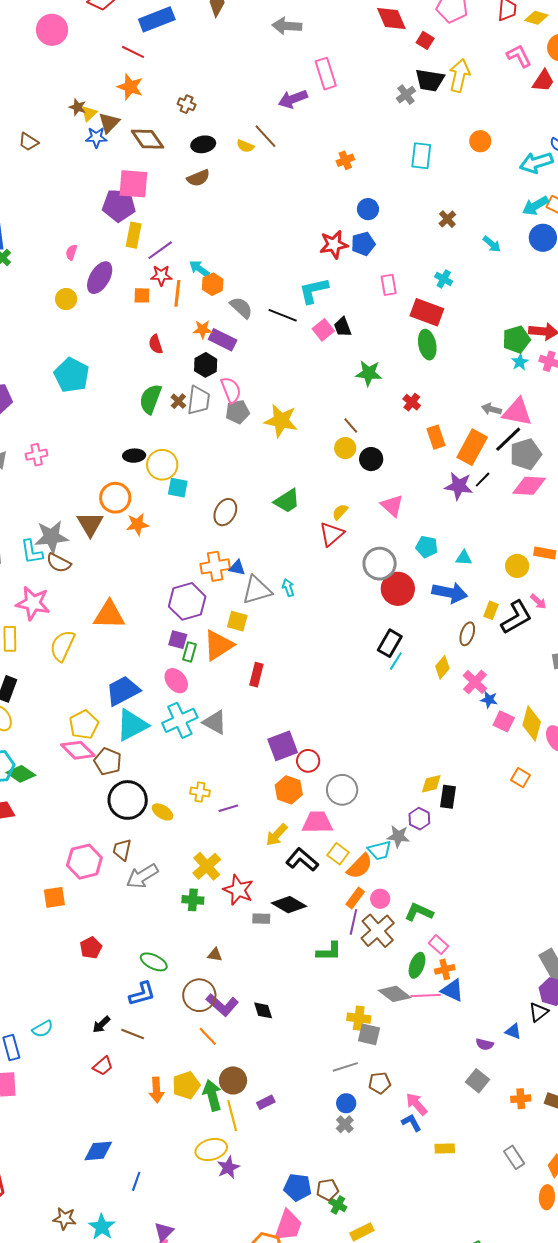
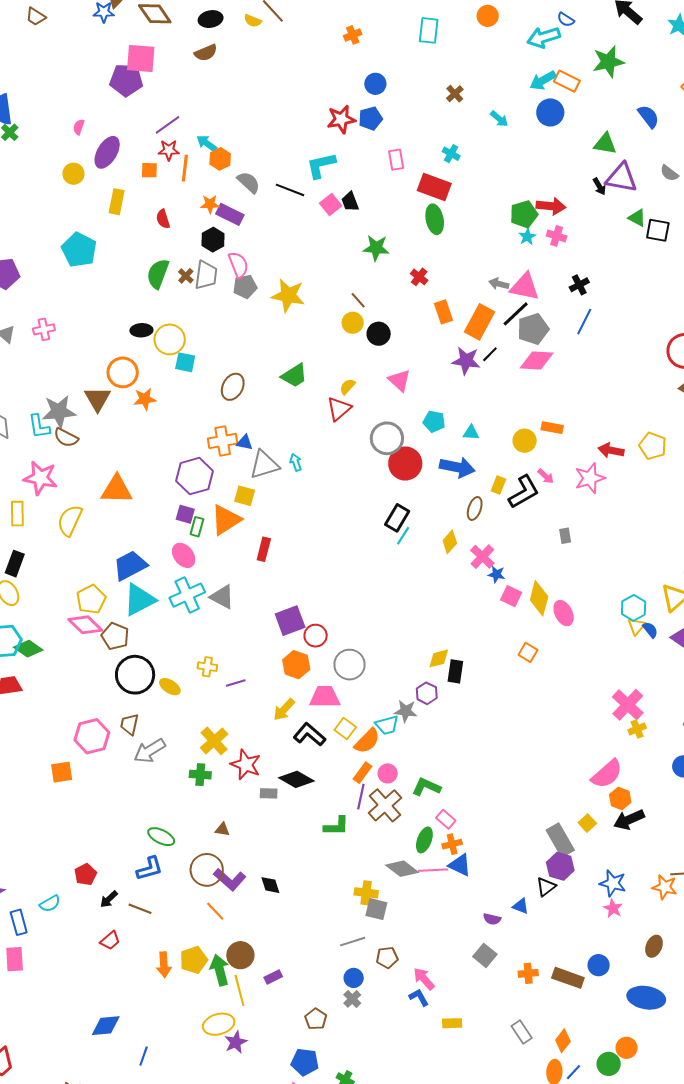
yellow rectangle: (134, 235) -> (117, 202), moved
red pentagon: (91, 948) -> (85, 874), moved
brown pentagon: (327, 1190) -> (316, 1019), moved, turned -30

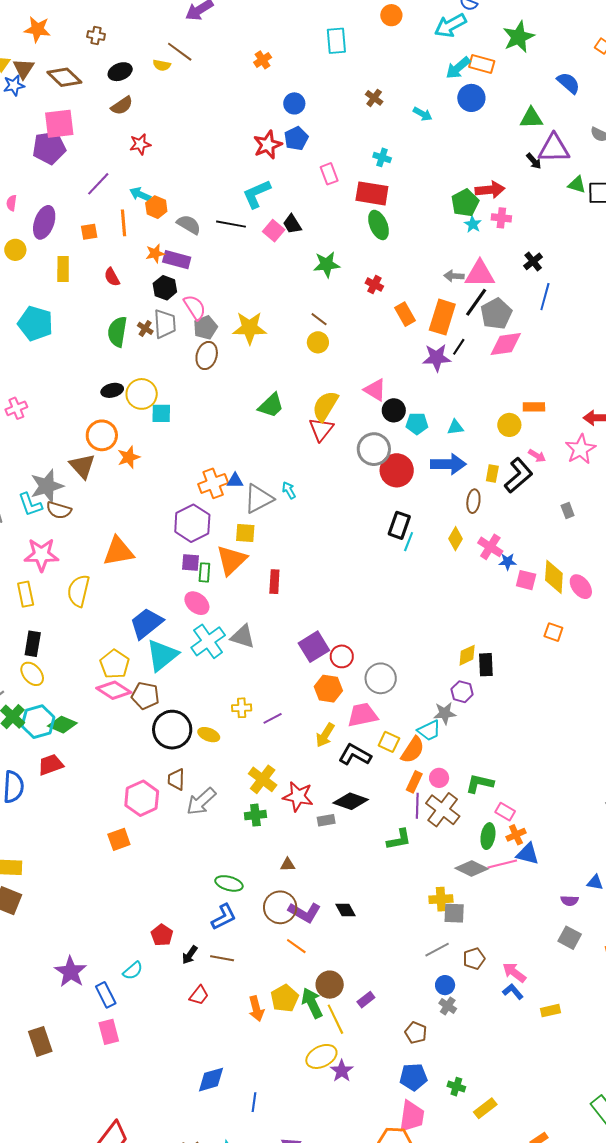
red star: (169, 150) -> (140, 144), moved
black circle: (379, 334) -> (394, 410), moved
brown ellipse: (233, 387) -> (207, 356), moved
yellow semicircle: (347, 387) -> (325, 406), size x1.8

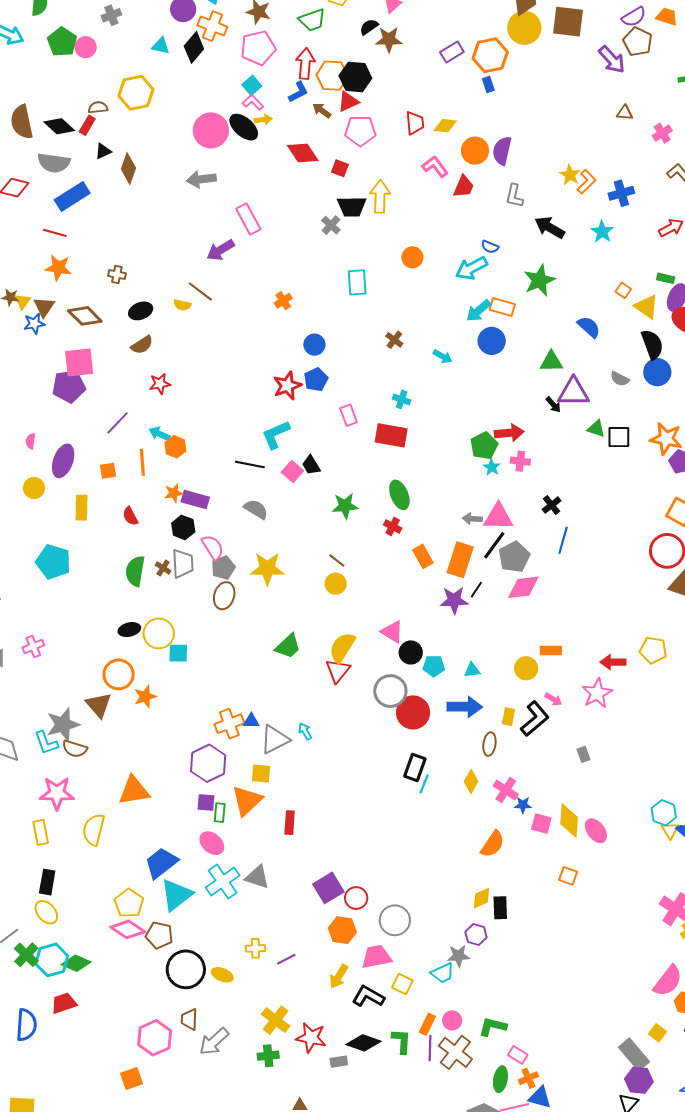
gray semicircle: (189, 225) -> (256, 509), moved
green ellipse: (379, 225) -> (399, 495), moved
orange semicircle: (413, 750) -> (493, 844), moved
green L-shape: (399, 839) -> (401, 1041), moved, turned -76

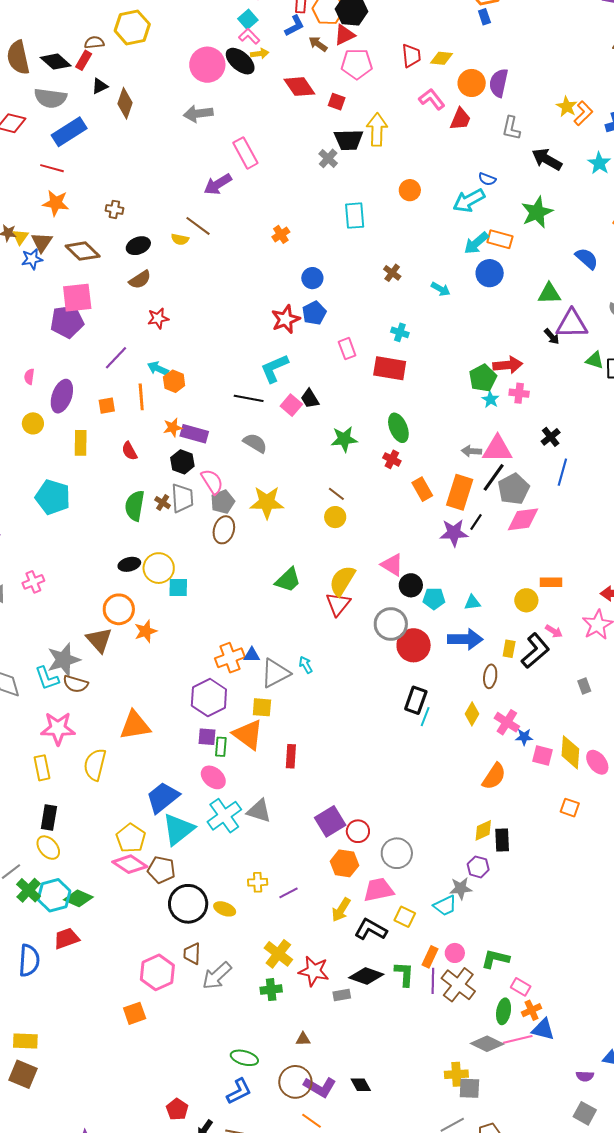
orange triangle: (247, 801) -> (248, 735), turned -40

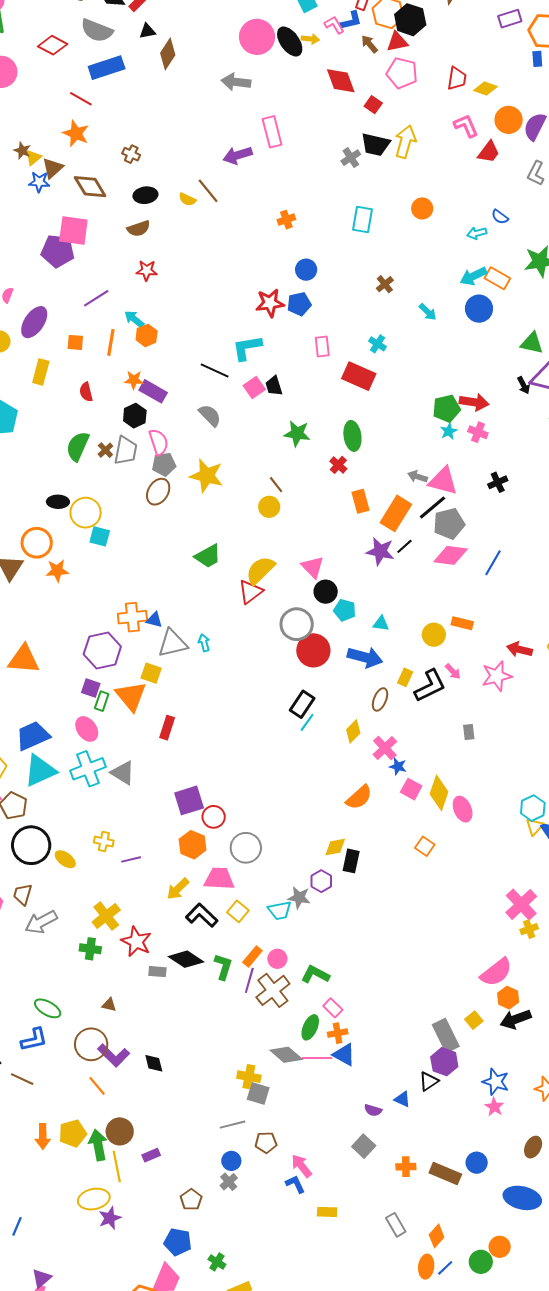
pink L-shape: (249, 36) -> (334, 25), moved
cyan arrow: (469, 201) -> (477, 233), size x0.6
blue line: (562, 472) -> (493, 563), moved

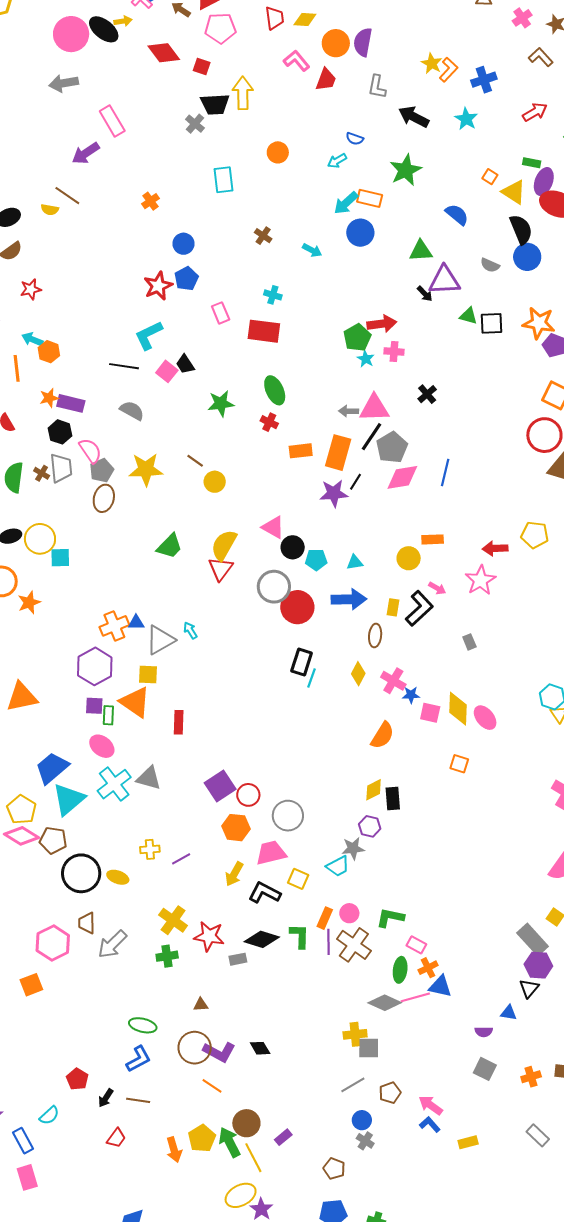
brown line: (276, 485) -> (195, 461), moved
orange rectangle: (360, 501) -> (301, 451), turned -65

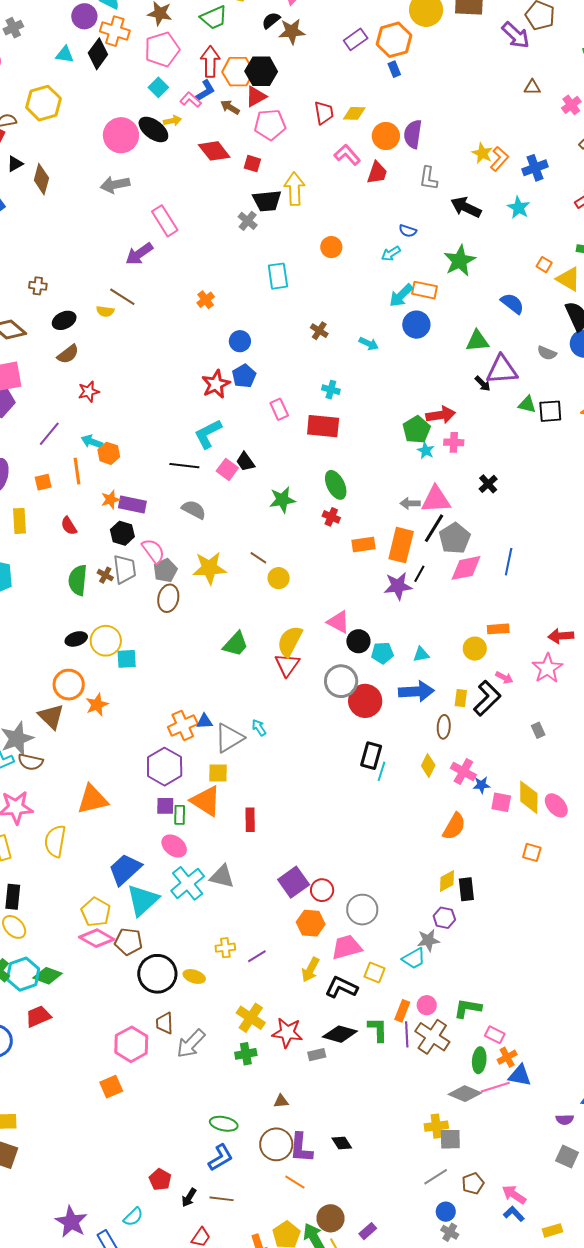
purple L-shape: (219, 1052) -> (301, 1148), turned 68

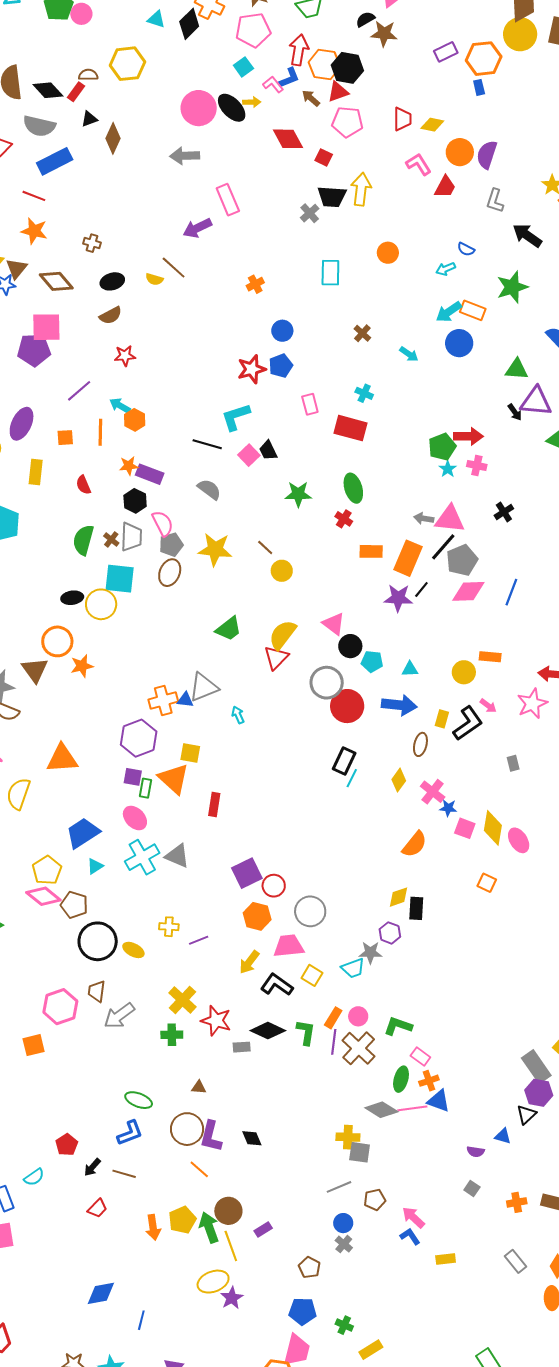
cyan square: (127, 659) -> (120, 579), moved, size x1.5
gray triangle: (229, 738) -> (203, 687), moved
cyan triangle: (143, 900) -> (95, 866), size x0.5
gray square: (567, 1157) -> (472, 1189), size x0.7

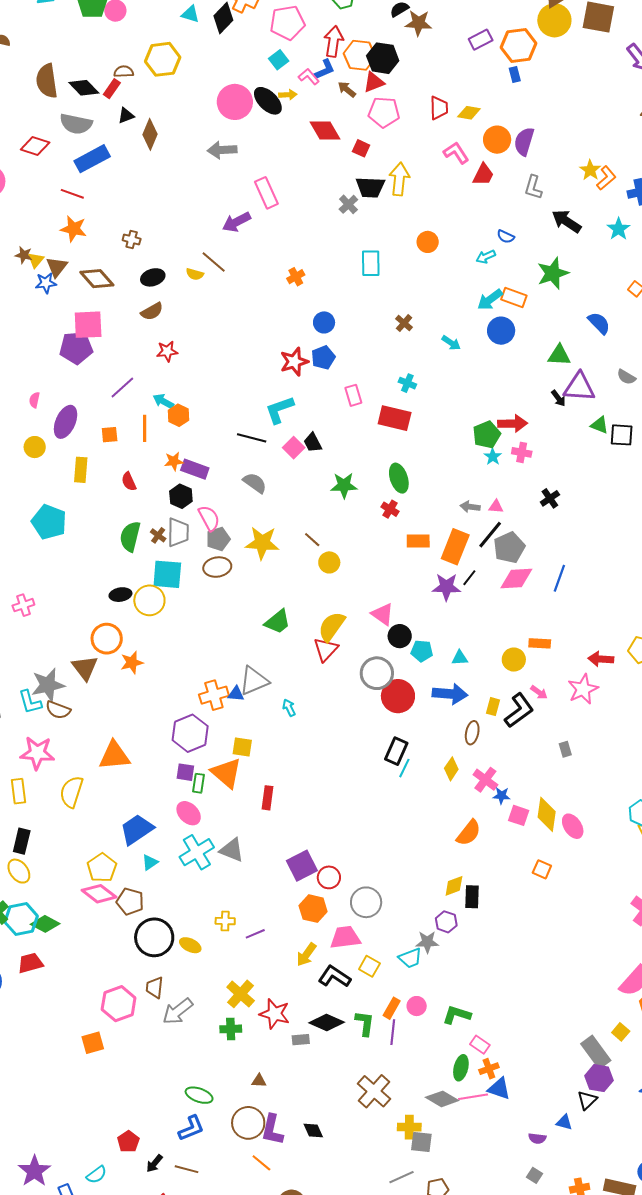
pink triangle: (450, 519) -> (496, 507), size x0.5
brown ellipse: (170, 573) -> (217, 567), turned 60
brown cross: (359, 1048) -> (374, 1091), moved

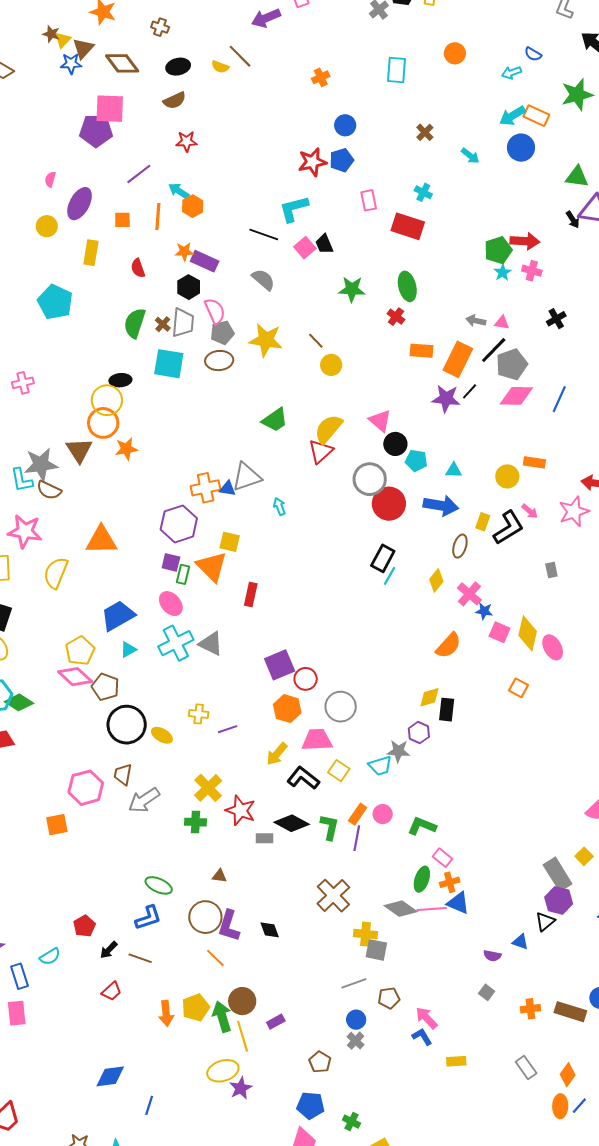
yellow circle: (149, 600) -> (107, 400), moved

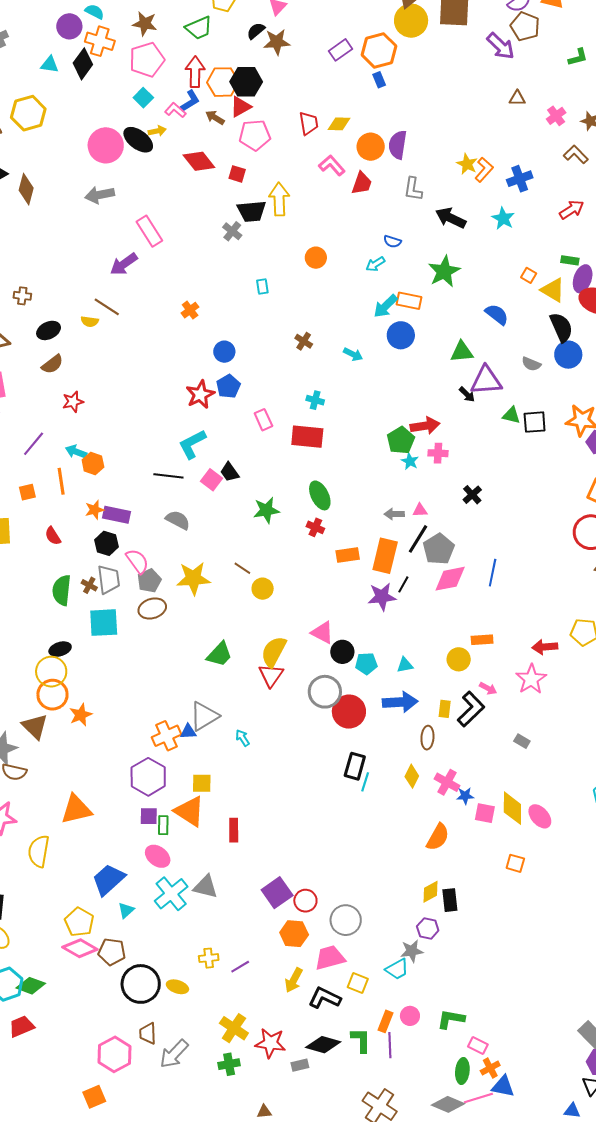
cyan rectangle: (396, 70) -> (262, 286), size x0.6
gray rectangle: (551, 570) -> (522, 741), turned -35

